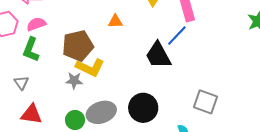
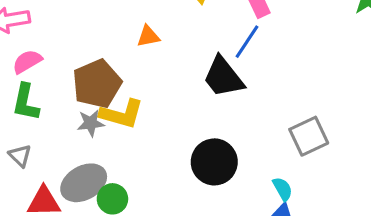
gray star: (74, 81) -> (91, 123), moved
gray square: (206, 102) -> (309, 136), turned -35
gray ellipse: (101, 112) -> (84, 183), moved

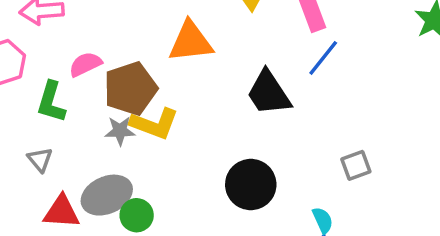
orange triangle: (148, 36) -> (191, 42), size x1.8
blue line: (247, 42) -> (323, 58), moved
pink semicircle: (27, 61) -> (85, 64), moved
gray square: (309, 136) -> (356, 165), size x0.7

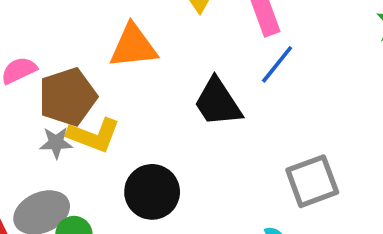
gray square: (356, 165) -> (312, 181), size x1.6
black circle: (251, 185) -> (152, 192), moved

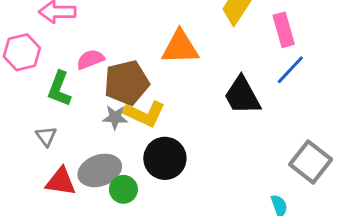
gray square: (312, 181) -> (311, 162), turned -36
black circle: (152, 192) -> (165, 158), moved

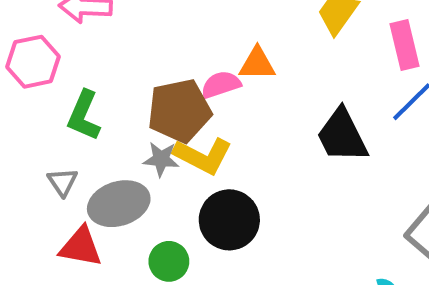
orange triangle: (180, 47) -> (257, 64), size x0.7
pink semicircle: (90, 59) -> (221, 85), moved
gray ellipse: (100, 170) -> (119, 204), moved

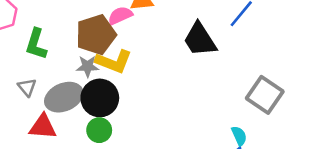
black circle: (229, 220) -> (100, 98), moved

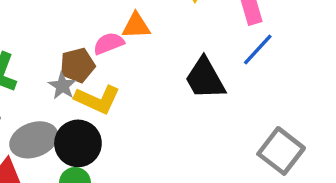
brown pentagon: (96, 35) -> (77, 65), size x0.7
gray star: (88, 66) -> (62, 86), moved, turned 30

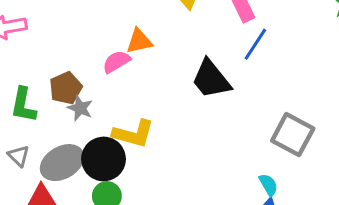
brown pentagon: (77, 65) -> (66, 88), moved
yellow L-shape: (97, 99) -> (133, 134), moved

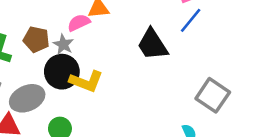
brown pentagon: (66, 88) -> (36, 39), turned 30
gray star: (80, 108) -> (63, 44), moved
black circle: (104, 159) -> (62, 72), moved

